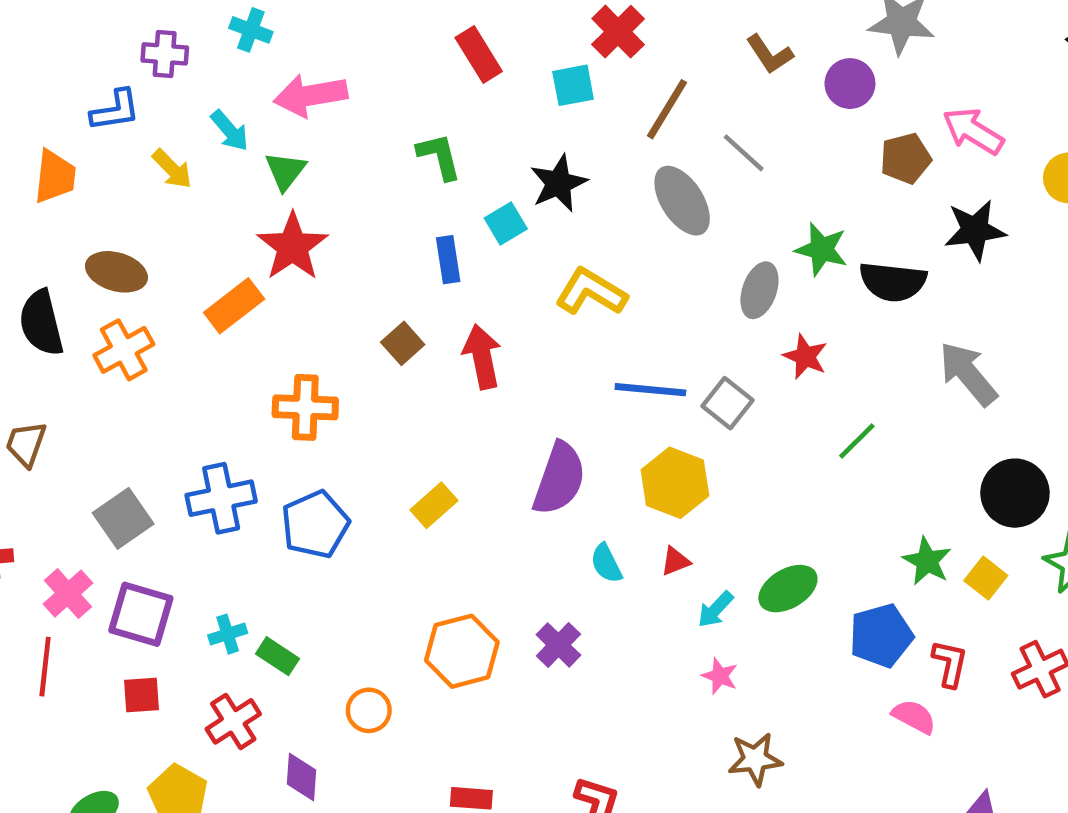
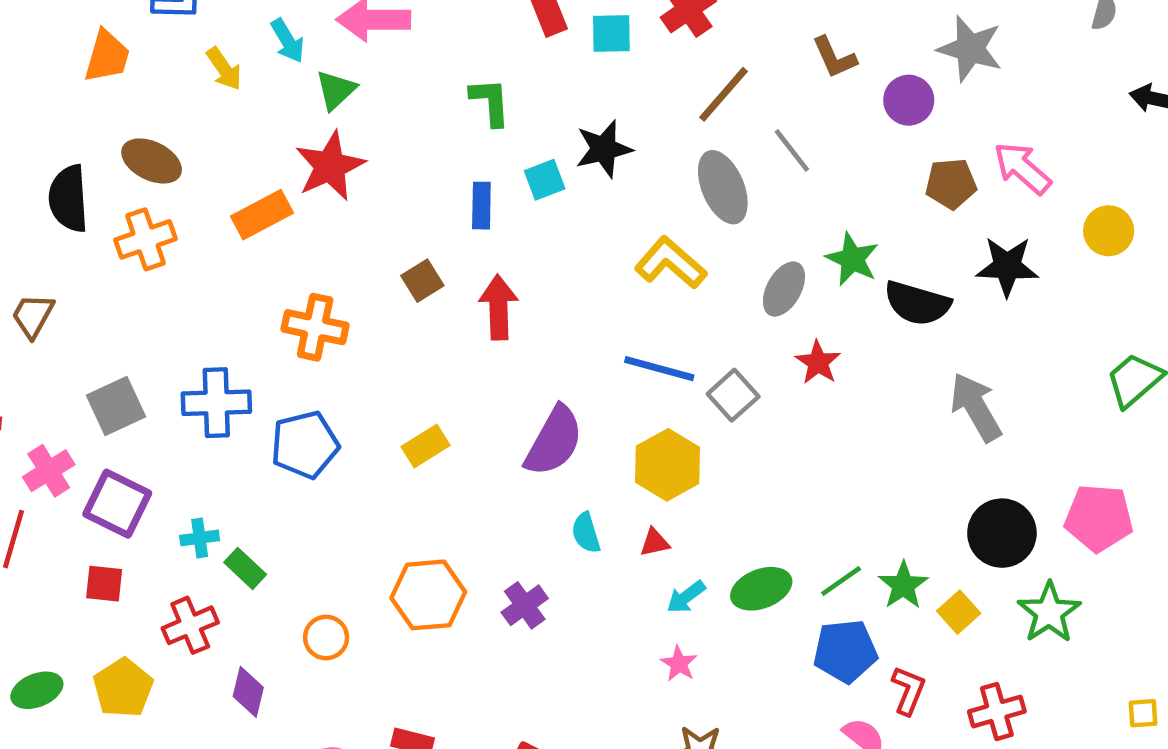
cyan square: (573, 85) -> (611, 33), moved
yellow L-shape: (591, 292) -> (671, 263), moved
green line: (857, 441) -> (841, 581), moved

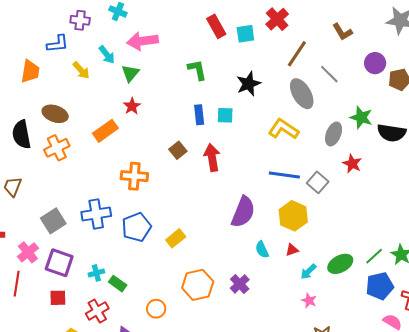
purple circle: (909, 100) -> (375, 63), moved
red star: (330, 166) -> (132, 106), size x0.6
cyan square: (545, 180) -> (225, 115), moved, turned 30
yellow rectangle: (426, 446) -> (176, 238), moved

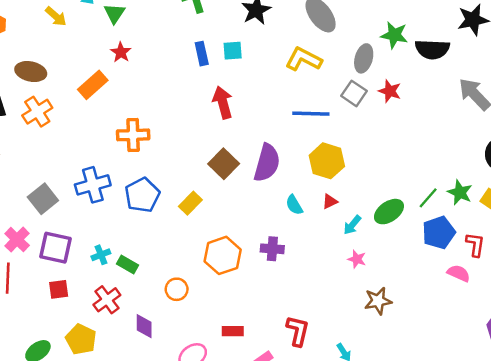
brown square: (178, 150) -> (224, 164), moved, size x1.4
gray square: (318, 182) -> (354, 93), moved
purple cross: (240, 284) -> (272, 249), turned -36

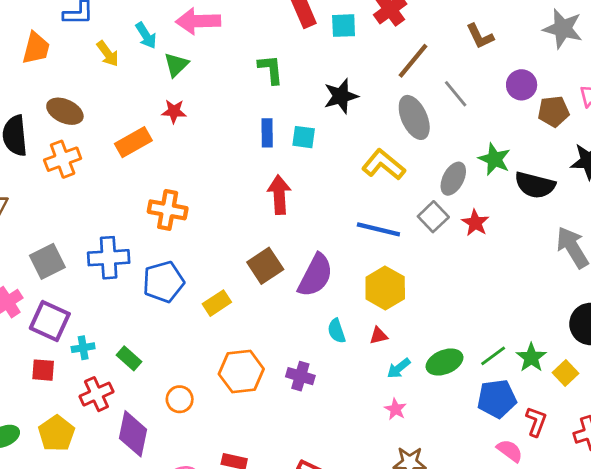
red star: (121, 52) -> (174, 111), turned 30
cyan cross: (101, 255) -> (83, 348), moved
purple diamond: (144, 326) -> (133, 434), size x1.5

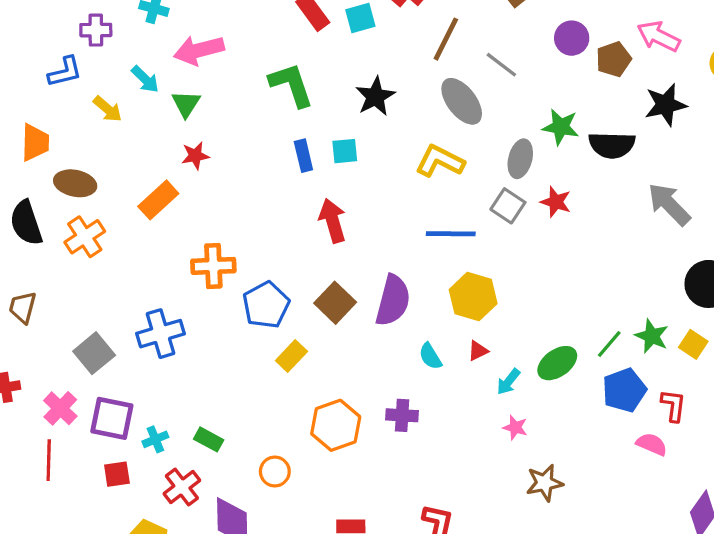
orange trapezoid: (36, 48) -> (35, 142), moved
green L-shape: (271, 69) -> (291, 85), size x1.4
blue pentagon: (163, 282) -> (266, 305), moved

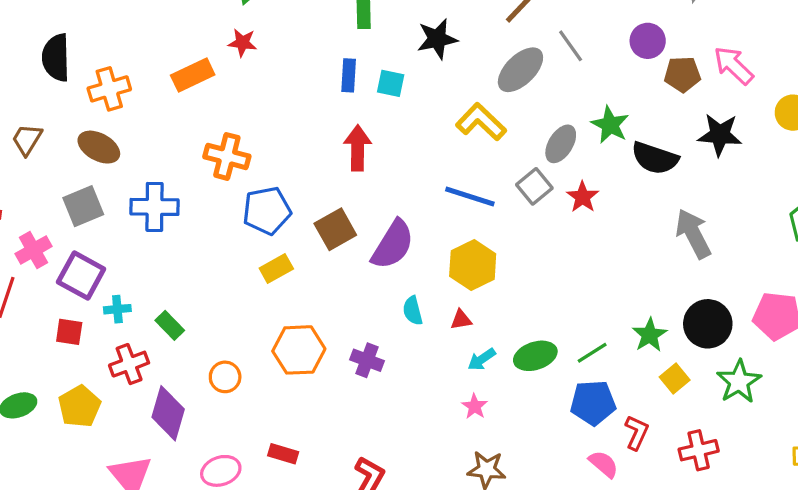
gray ellipse: (462, 101) -> (520, 70), turned 66
brown ellipse: (75, 183) -> (99, 147), moved
green star: (652, 336) -> (650, 335), moved

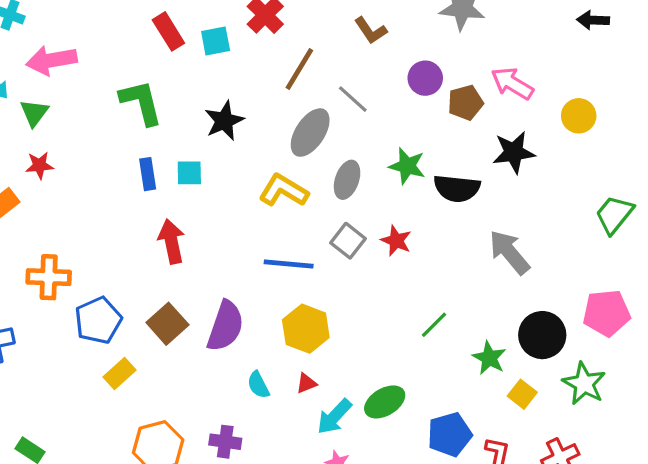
gray ellipse: (561, 144) -> (347, 180), moved
green line: (592, 353) -> (434, 325), moved
cyan arrow: (482, 359) -> (334, 417), size x1.4

